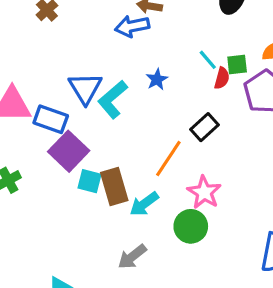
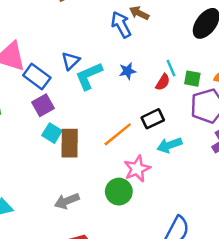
blue arrow: (132, 26) -> (121, 25), turned 56
red semicircle: (222, 78) -> (163, 82), moved
blue triangle: (85, 88) -> (71, 61), size x0.7
purple square: (69, 151) -> (43, 105), size x0.7
cyan arrow: (144, 204) -> (169, 145), moved

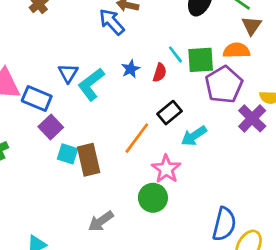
green square: (192, 79) -> (201, 60), size x1.5
red semicircle: (163, 82) -> (160, 73), moved

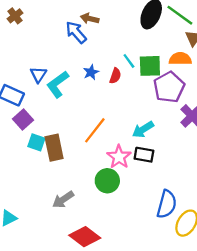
black rectangle: (170, 113) -> (144, 155), moved, turned 48

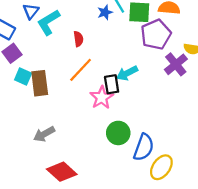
blue star: (91, 72) -> (105, 12), moved
red semicircle: (115, 76) -> (78, 39), moved, turned -32
black rectangle: (144, 155) -> (112, 84), moved, turned 66
green circle: (107, 181) -> (118, 133), moved

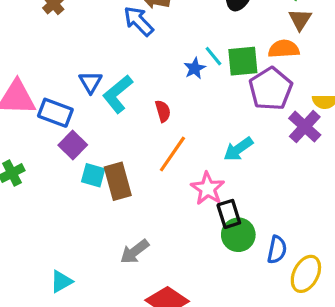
black rectangle: (112, 84) -> (229, 214), moved
blue semicircle: (144, 147) -> (277, 250), size x0.7

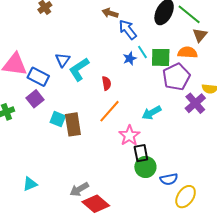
blue arrow: (139, 21) -> (128, 30), moved
purple square: (73, 145) -> (35, 99), moved
blue semicircle: (277, 250) -> (169, 179), turned 60
gray arrow: (135, 252) -> (79, 189), moved

